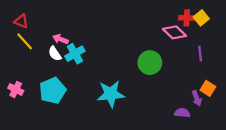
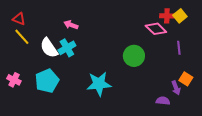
pink arrow: (60, 39) -> (71, 25), moved
white semicircle: (55, 54) -> (49, 48), size x1.5

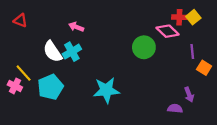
yellow line: (22, 37) -> (24, 73), moved
green circle: (134, 56) -> (144, 47), moved
orange square: (186, 79) -> (204, 68), moved

